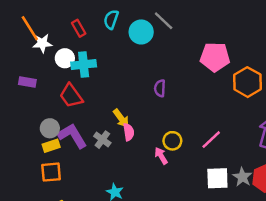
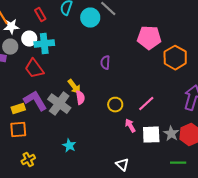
gray circle: (50, 128) -> (10, 47), moved
gray cross: (102, 140) -> (59, 104), size x1.6
pink arrow: (161, 156) -> (130, 126), moved

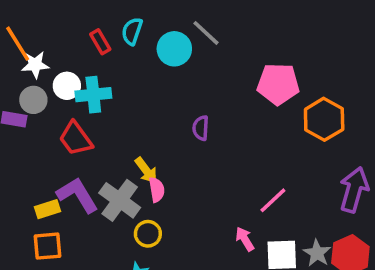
red rectangle: (40, 15) -> (100, 42), moved
yellow circle: (115, 105) -> (148, 234), moved

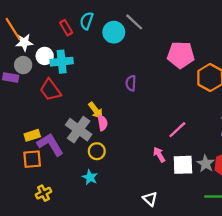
purple L-shape: (77, 195) -> (50, 144), moved

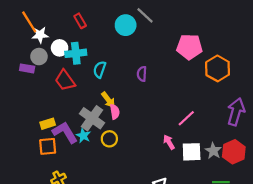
cyan semicircle: (87, 21) -> (100, 70), moved
cyan star: (90, 177) -> (83, 136), moved

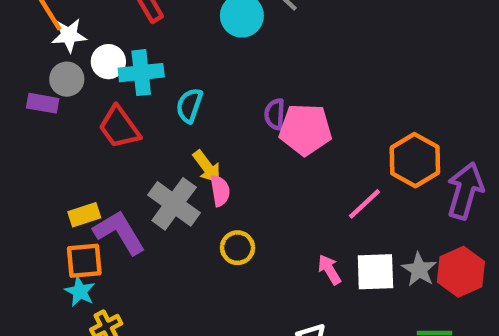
pink pentagon: (189, 47) -> (305, 129), moved
orange hexagon: (218, 68) -> (415, 160), moved
cyan star: (83, 136) -> (80, 291), moved
yellow circle: (109, 139) -> (238, 248), moved
pink arrow: (169, 142) -> (329, 270), moved

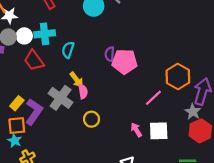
white circle: (108, 62) -> (24, 36), moved
yellow rectangle: (84, 215) -> (17, 103), turned -32
purple L-shape: (119, 232) -> (34, 112), turned 65
gray star: (419, 270) -> (193, 112), moved

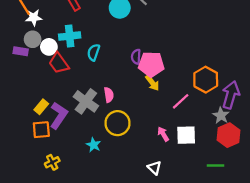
white circle: (24, 36) -> (49, 47), moved
yellow arrow: (77, 80) -> (152, 83), moved
yellow circle: (91, 119) -> (117, 123), size x1.5
cyan star: (15, 141) -> (94, 145), moved

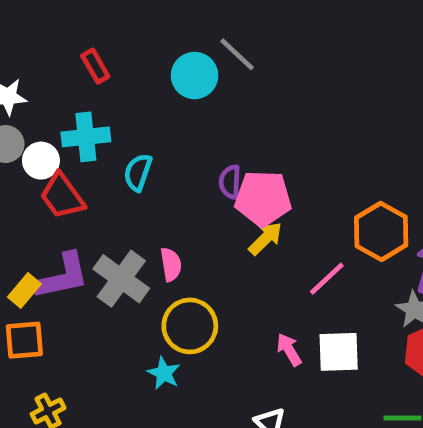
yellow arrow: (152, 83) -> (265, 239), turned -98
purple L-shape: (59, 115) -> (62, 276), moved, turned 44
cyan star: (94, 145) -> (164, 373), moved

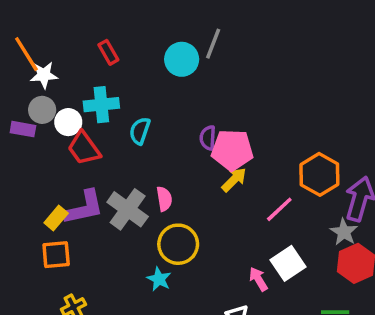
gray line: (237, 54) -> (213, 44), turned 68
pink arrow: (289, 350) -> (258, 279), moved
white square: (339, 352) -> (288, 263), turned -32

